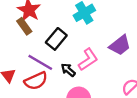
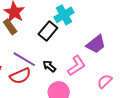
black rectangle: (56, 39) -> (48, 31), moved
pink L-shape: (88, 59) -> (76, 66), moved

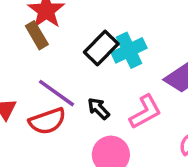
cyan cross: (64, 15) -> (129, 50), moved

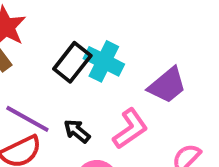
cyan cross: (129, 50) -> (104, 61), turned -32

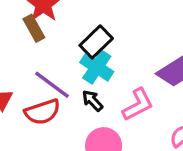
cyan cross: (104, 61) -> (97, 67), moved

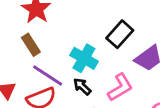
brown rectangle: (34, 28) -> (31, 45), moved
black rectangle: (96, 42) -> (120, 34), moved

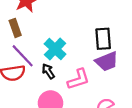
black rectangle: (120, 34) -> (103, 39), moved, turned -60

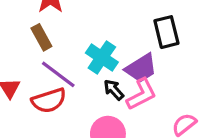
purple trapezoid: (107, 61) -> (141, 68), moved
black arrow: (48, 71) -> (114, 90), moved

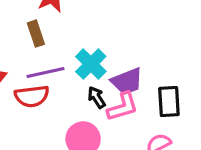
black rectangle: (166, 32) -> (169, 102), moved
purple line: (58, 74) -> (46, 73), turned -60

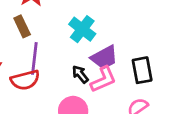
cyan cross: (91, 64) -> (82, 29), moved
purple line: (46, 73) -> (34, 58), turned -64

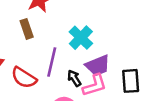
purple line: (34, 58) -> (52, 62), moved
red semicircle: (25, 80) -> (24, 78), turned 40

